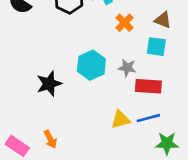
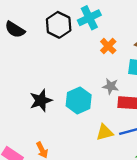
cyan hexagon: (91, 65) -> (79, 100), moved

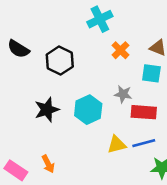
black hexagon: (59, 25) -> (60, 61), moved
black semicircle: (15, 30) -> (18, 49), moved

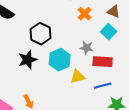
black hexagon: (60, 61) -> (41, 34), moved
cyan square: (151, 73) -> (109, 32), turned 35
yellow triangle: (117, 145) -> (78, 77), moved

